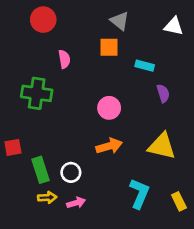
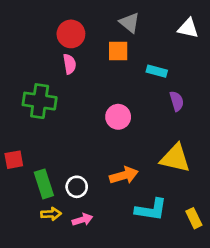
red circle: (43, 20) -> (71, 34), moved
orange arrow: (109, 146) -> (124, 175), moved
cyan L-shape: (139, 194) -> (151, 210), turned 76

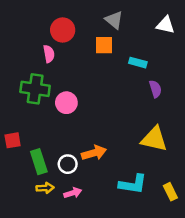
pink semicircle: (70, 64) -> (49, 54), moved
pink circle: (118, 117) -> (66, 103), moved
orange arrow: (124, 175) -> (94, 153), moved

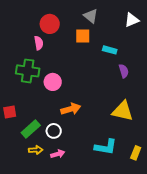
white triangle: (165, 25) -> (132, 20), turned -35
orange arrow: (94, 153) -> (71, 109), moved
green rectangle: (39, 162) -> (31, 129), turned 66
yellow rectangle: (170, 192) -> (136, 153), turned 48

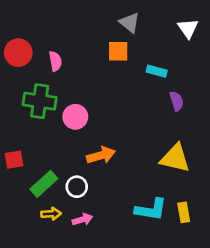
white triangle: (132, 20) -> (188, 28), turned -42
red circle: (50, 24) -> (18, 53), moved
yellow rectangle: (136, 153) -> (184, 212), moved, turned -32

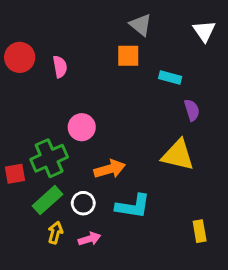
green cross: (40, 101) -> (49, 158), moved, turned -32
yellow triangle: (175, 158) -> (178, 155), moved
cyan L-shape: (151, 210) -> (133, 206), moved
yellow arrow: (51, 214) -> (55, 233), turned -72

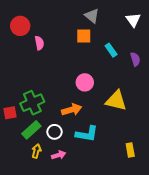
red circle: (20, 57) -> (20, 26), moved
cyan rectangle: (170, 78) -> (111, 50), turned 40
purple semicircle: (192, 110) -> (135, 59), moved
pink circle: (82, 127) -> (85, 82), moved

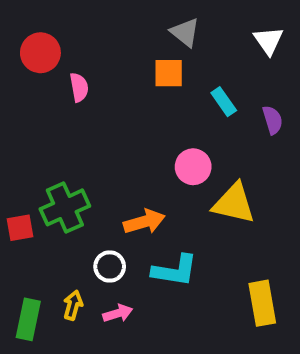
pink circle: (85, 82) -> (193, 167), moved
green rectangle: (31, 130) -> (28, 319), moved, turned -36
yellow rectangle: (130, 150) -> (262, 303), size x1.5

